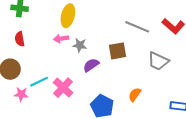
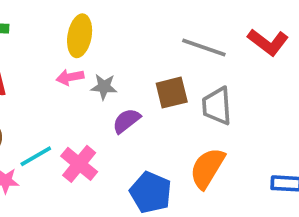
gray trapezoid: (158, 61) -> (217, 106), moved, turned 65
orange semicircle: (135, 95) -> (207, 168), size x1.6

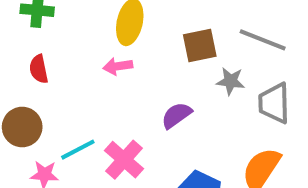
gray star: (104, 87) -> (231, 81), moved
brown square: (172, 93) -> (200, 45), moved

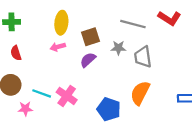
brown square: (200, 45) -> (91, 37), moved
purple semicircle: (176, 115) -> (88, 60), moved
cyan line: (78, 150) -> (42, 93), turned 54

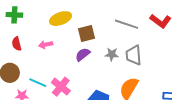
yellow ellipse: (61, 23) -> (60, 19), turned 60
pink arrow: (58, 47) -> (46, 45), moved
gray star: (118, 48) -> (112, 54), moved

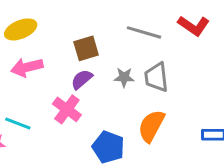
yellow ellipse: (60, 19) -> (21, 29), moved
pink arrow: (46, 45) -> (27, 67), size x1.5
pink cross: (61, 87) -> (67, 109), moved

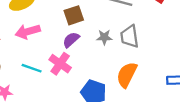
cyan line: (18, 123) -> (32, 68), moved

